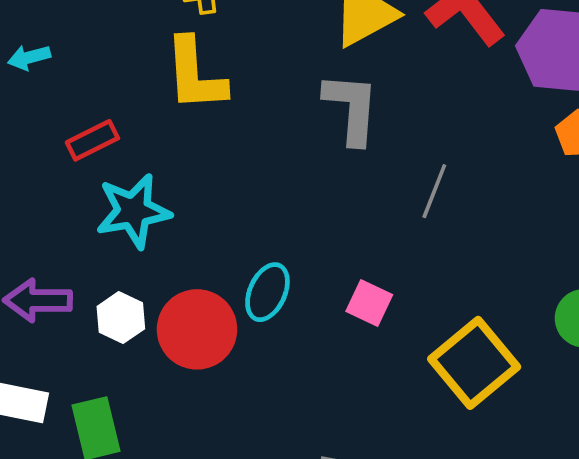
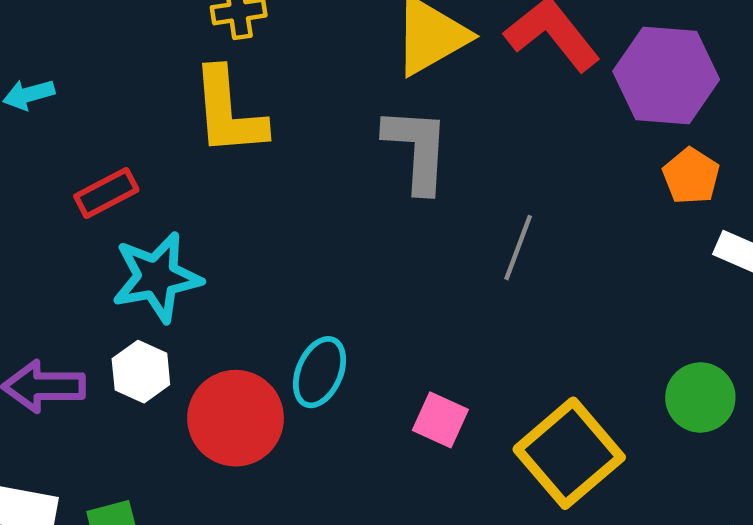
pink square: (369, 303) -> (440, 420), moved
white hexagon: (121, 318) -> (141, 372), moved

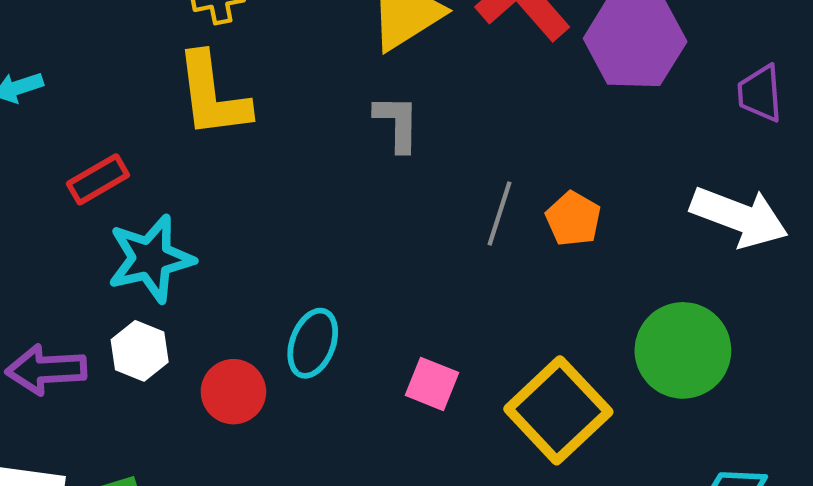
gray L-shape: (417, 149) -> (397, 123), size x0.7
orange pentagon: (691, 176) -> (573, 219), moved
green circle: (700, 398) -> (683, 350), size x1.4
red circle: (236, 418) -> (233, 392), size x0.7

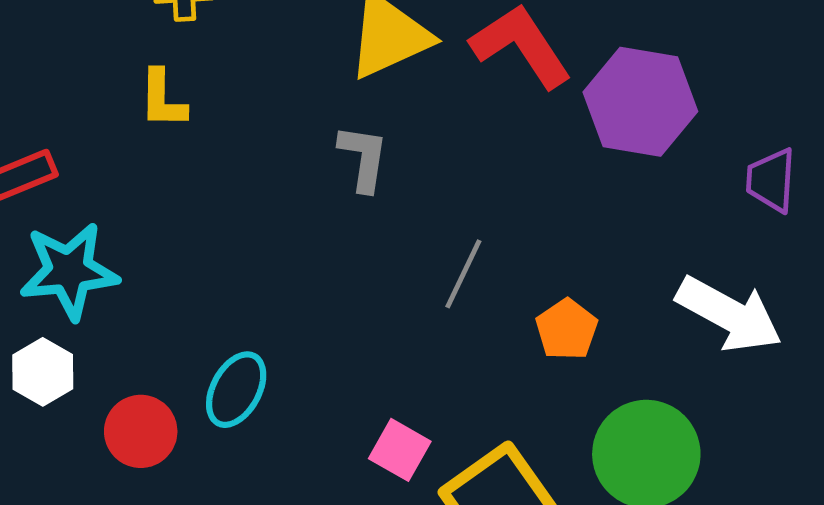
yellow L-shape: (213, 95) -> (163, 99), size x0.6
orange pentagon: (573, 219) -> (567, 329), moved
pink square: (432, 384) -> (400, 450), moved

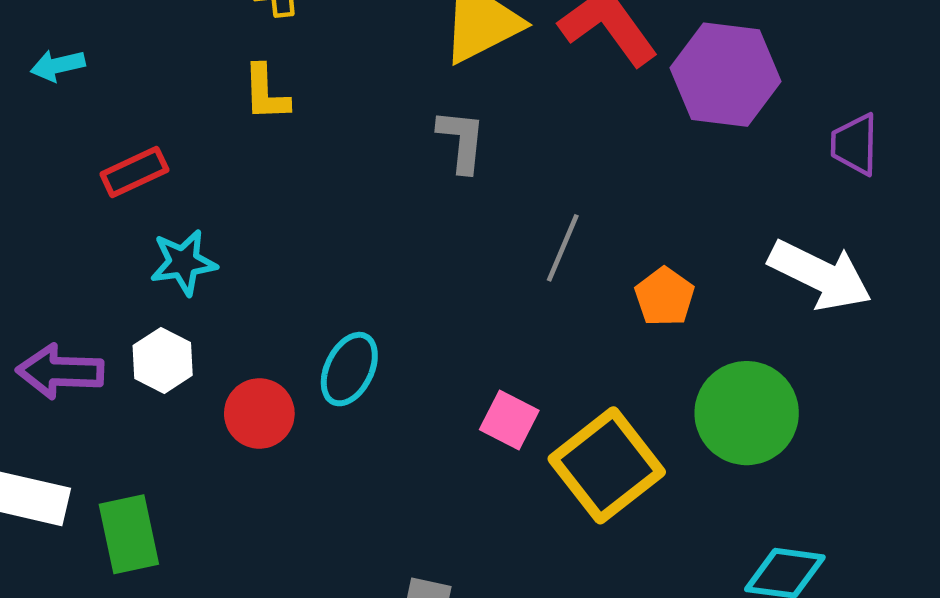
cyan star: (69, 271) -> (183, 262), size x0.7

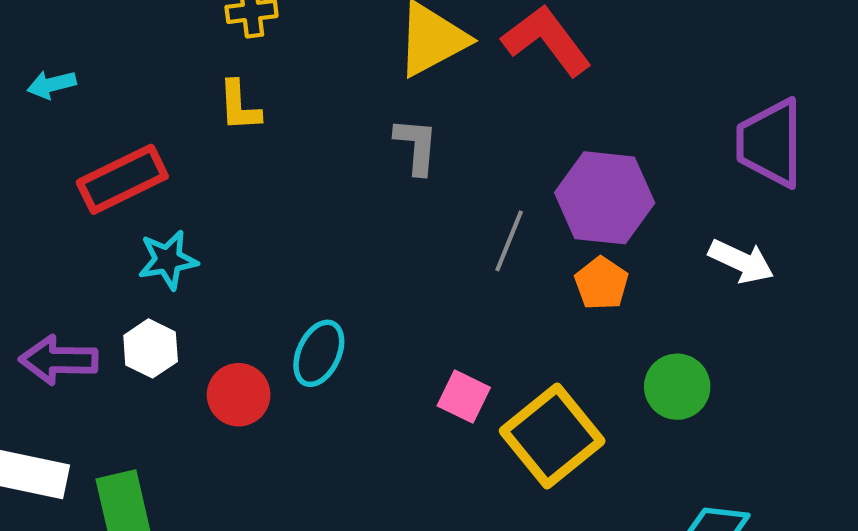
purple hexagon: (726, 75) -> (605, 198), moved
purple trapezoid: (855, 144) -> (770, 143), size x1.6
red rectangle: (134, 172) -> (122, 179), size x1.5
white arrow: (820, 275) -> (741, 261), size x0.7
green circle: (747, 413) -> (677, 387), size x0.7

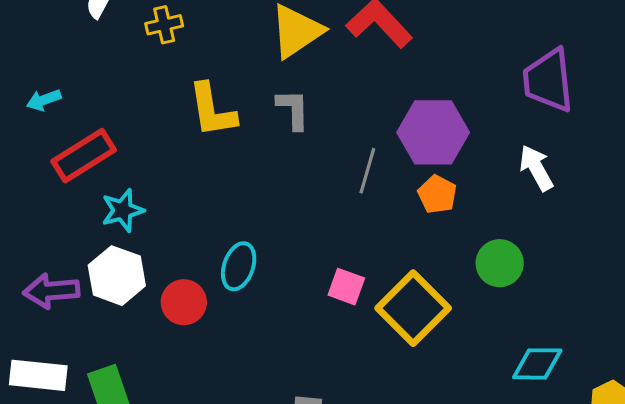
cyan arrow: (52, 85) -> (44, 100), moved
yellow L-shape: (239, 106) -> (212, 110), moved, size x1.5
white arrow: (741, 261) -> (536, 168), turned -138
white hexagon: (151, 348) -> (117, 276), size x1.4

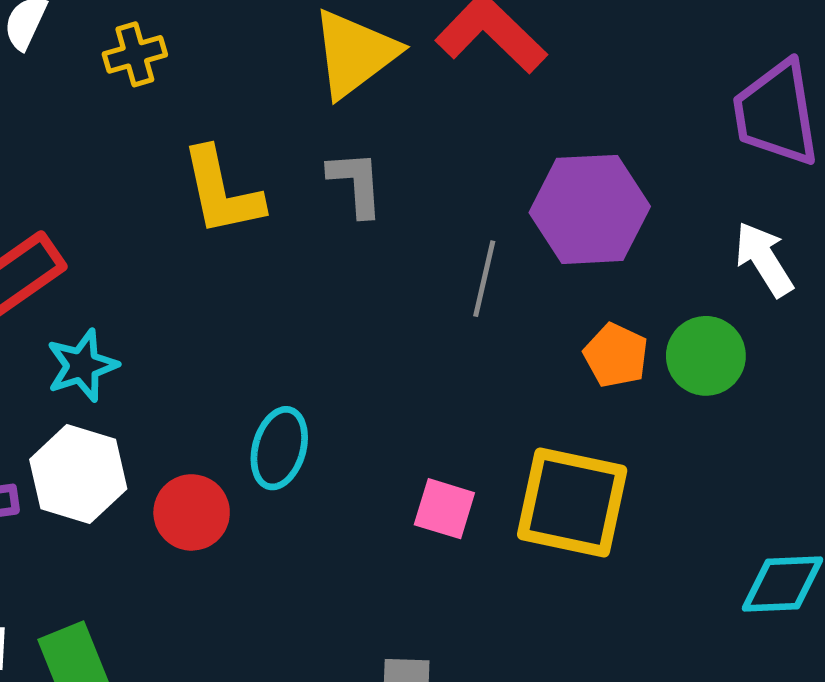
orange pentagon: (437, 194) -> (616, 355), moved
green circle: (500, 263) -> (706, 356), moved
pink square: (346, 287) -> (444, 509), moved
yellow square: (413, 308) -> (572, 502), turned -30

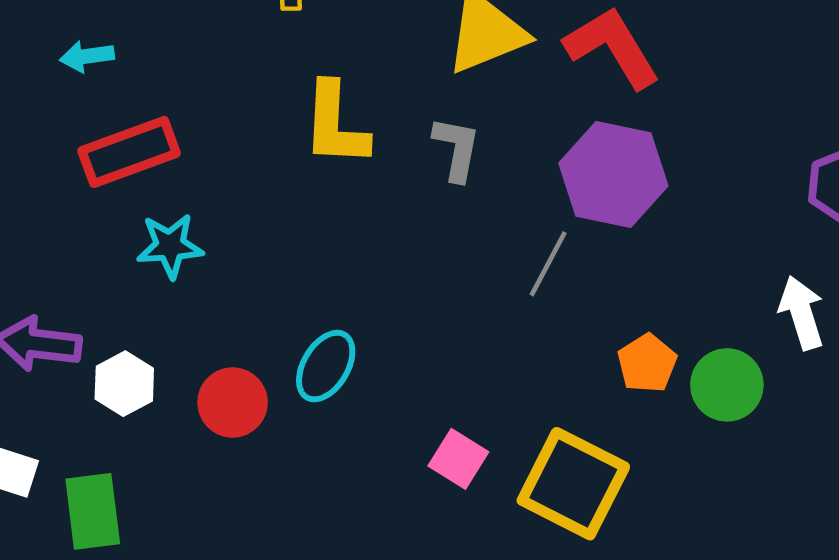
purple hexagon: (590, 209) -> (613, 174), moved
white hexagon: (78, 474) -> (124, 384), moved, size x0.7

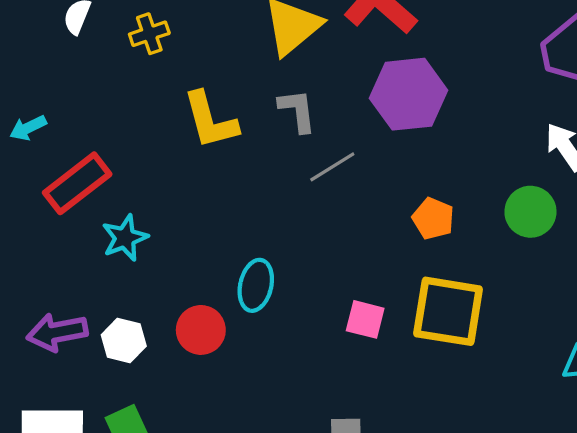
gray line: (548, 264) -> (332, 167), moved, turned 48
orange pentagon: (647, 363) -> (433, 218), moved

